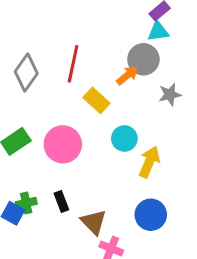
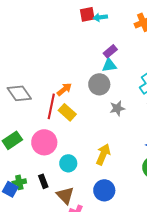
red line: (73, 64) -> (51, 106), moved
gray diamond: (26, 73) -> (19, 93), turned -70
orange arrow: (127, 75) -> (64, 89), moved
cyan circle: (124, 138) -> (68, 163), moved

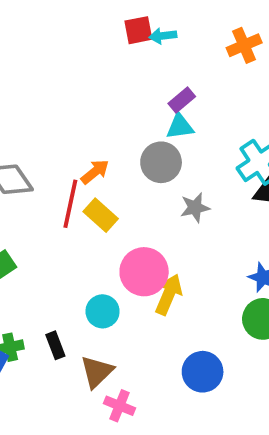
pink circle: (44, 142) -> (144, 272), moved
blue circle: (104, 190) -> (203, 372), moved
brown triangle: (65, 195) -> (97, 372), turned 30

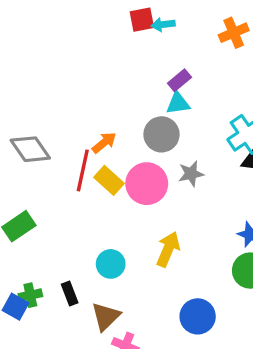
pink circle: (144, 272) -> (147, 184), moved

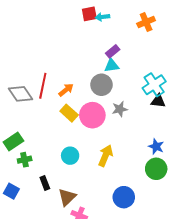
red line: (83, 170) -> (43, 86), moved
cyan circle: (111, 264) -> (70, 156), moved
green cross: (30, 295) -> (25, 160), moved

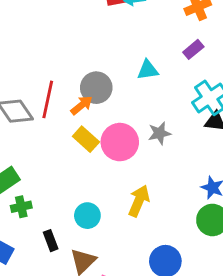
purple rectangle: (113, 51) -> (193, 49), moved
gray circle: (101, 85) -> (96, 88), moved
cyan circle: (70, 156) -> (87, 216), moved

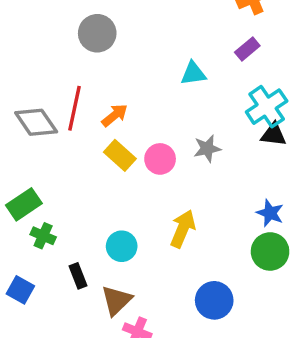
gray circle: (96, 88) -> (97, 33), moved
pink circle: (120, 142) -> (160, 159), size x0.7
green cross: (21, 207) -> (43, 236), turned 36

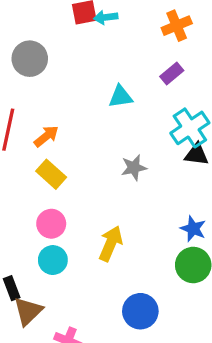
pink circle: (160, 159) -> (51, 224), moved
brown triangle: (116, 300) -> (28, 311), moved

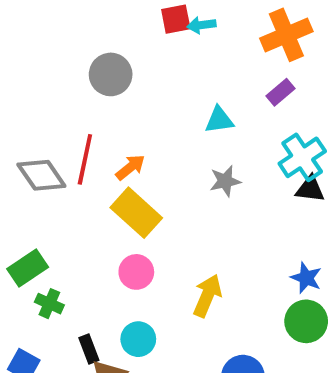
orange cross: (177, 26) -> (286, 35), size x1.4
gray star: (134, 168) -> (225, 181), moved
yellow rectangle: (51, 174) -> (136, 213), size x1.4
cyan circle: (53, 260) -> (138, 339), moved

